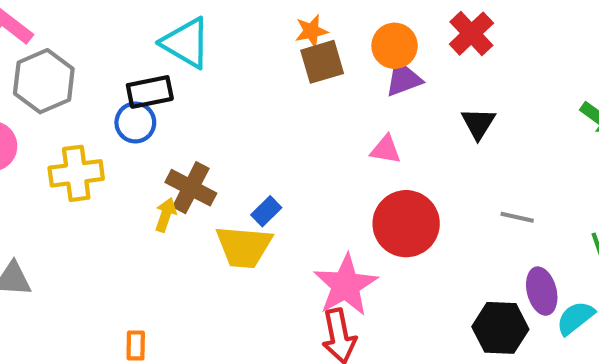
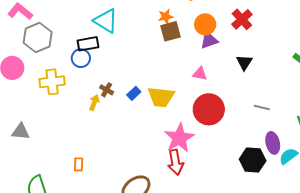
brown cross: (191, 188) -> (107, 90), size x0.6
blue rectangle: (266, 211) -> (134, 93), moved
yellow trapezoid: (244, 247) -> (161, 97), moved

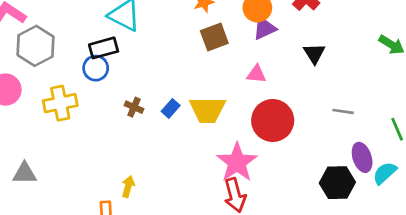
brown square: (171, 31) -> (214, 37), moved
yellow arrow: (94, 103) -> (128, 187), moved

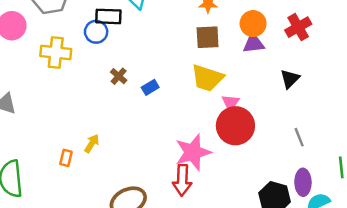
pink triangle: (256, 74) -> (230, 103), moved, turned 42
yellow trapezoid: (207, 110) -> (207, 78), moved
gray line: (343, 111) -> (299, 137), turned 42

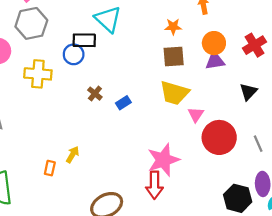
red circle: (235, 126) -> (219, 137), moved

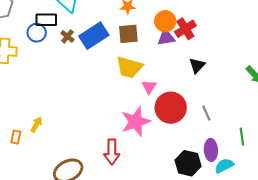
red cross: (254, 45) -> (185, 29), moved
brown cross: (95, 94) -> (67, 36), moved
blue rectangle: (123, 103) -> (94, 36), moved, size x2.0
pink star: (163, 160) -> (136, 122), moved

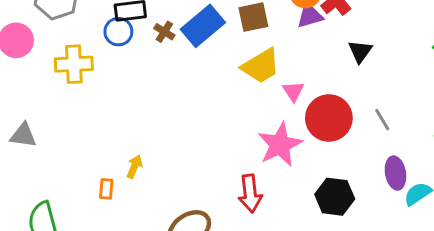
yellow trapezoid: (129, 67) -> (261, 66), turned -40
black hexagon: (188, 163) -> (335, 197), moved

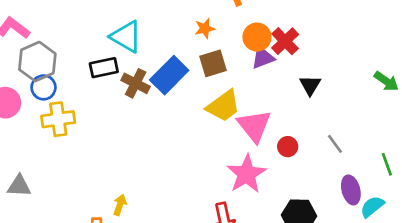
blue circle: (118, 32) -> (44, 87), moved
brown cross: (164, 32) -> (136, 83), size x1.5
pink triangle: (293, 91) -> (254, 126), size x1.8
red circle: (329, 118) -> (288, 147), size x0.5

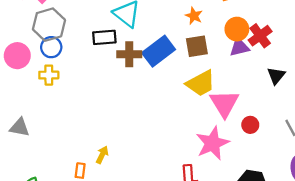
orange star: (205, 28) -> (194, 16), turned 30
brown cross: (136, 83) -> (129, 54), turned -35
yellow cross: (58, 119) -> (49, 75), moved, size x0.7

